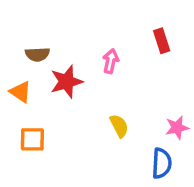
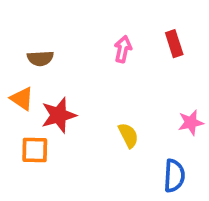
pink arrow: (111, 61) -> (123, 49), moved
red star: (66, 82) -> (59, 115), moved
pink star: (177, 128) -> (191, 123), moved

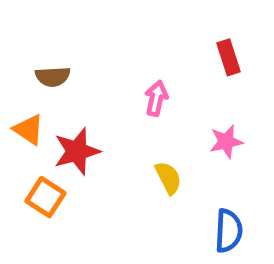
pink arrow: (123, 49) -> (156, 98), moved
pink star: (191, 123) -> (226, 142), moved
orange square: (35, 150) -> (45, 197), turned 32

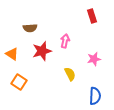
red rectangle: (229, 57) -> (92, 16), moved
brown semicircle: (53, 77) -> (30, 28), moved
red star: (77, 151) -> (42, 51), moved

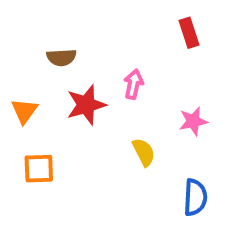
orange triangle: (12, 54) -> (24, 111), turned 32
orange square: (19, 82) -> (39, 169), turned -35

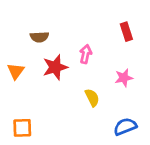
red rectangle: (189, 33) -> (126, 32), moved
orange square: (39, 169) -> (22, 128), moved
blue semicircle: (195, 197) -> (125, 127), turned -115

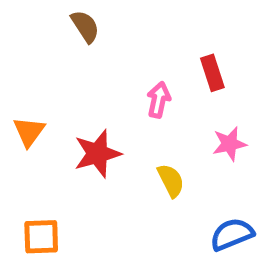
red rectangle: (126, 32) -> (212, 73), moved
brown semicircle: (39, 37) -> (85, 26), moved, turned -120
red star: (55, 67) -> (97, 154), moved

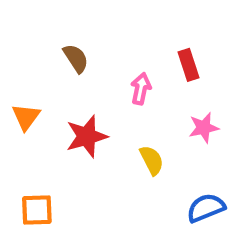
brown semicircle: (85, 26) -> (76, 58), moved

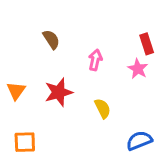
red rectangle: (189, 65) -> (147, 44), moved
orange triangle: (26, 117) -> (16, 91), moved
pink star: (204, 128) -> (138, 69), moved, turned -30

